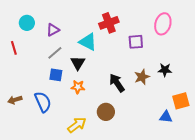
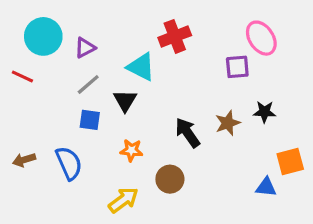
cyan circle: (27, 23) -> (43, 36), size x1.5
pink ellipse: (163, 24) -> (261, 38), turned -50
purple square: (136, 42) -> (237, 67), moved
red line: (14, 48) -> (22, 77), turned -48
orange star: (78, 87) -> (131, 150), moved

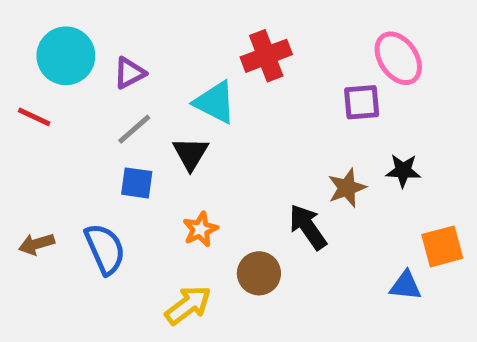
black arrow: (188, 133) -> (308, 227), moved
orange star: (131, 150) -> (200, 229), turned -30

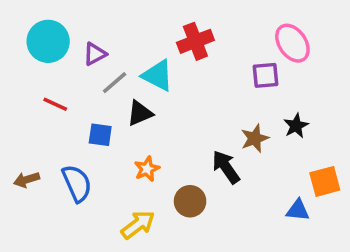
red line: (34, 117) -> (55, 104), moved
gray line: (134, 129) -> (115, 83), moved
black triangle: (191, 154) -> (140, 113), turned 36
black star: (403, 171) -> (296, 126), turned -30

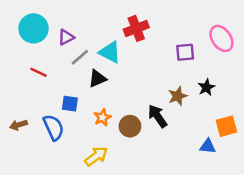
pink ellipse: (292, 43) -> (221, 38), moved
blue square: (100, 135) -> (70, 104), moved
brown circle: (190, 201) -> (130, 126), moved

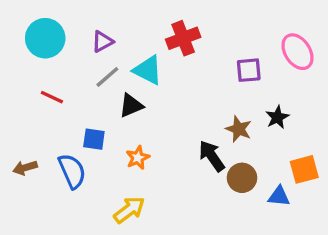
purple triangle: (66, 37) -> (102, 42), moved
brown star: (178, 96) -> (239, 129), turned -30
brown circle: (130, 126) -> (242, 178), moved

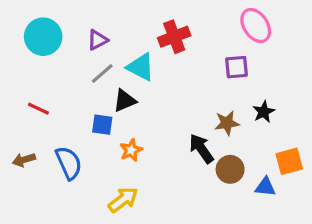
pink ellipse: (298, 52) -> (256, 25), moved
red line: (52, 97) -> (38, 109), moved
brown star: (239, 129) -> (227, 123), turned -30
blue square: (94, 139) -> (102, 125), moved

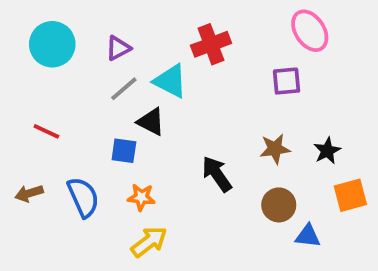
black triangle: (125, 101) -> (151, 122), turned 50
black star: (264, 112) -> (327, 151), moved
black arrow: (201, 149) -> (217, 174), moved
orange star: (131, 150) -> (141, 197), moved, turned 30
blue triangle: (265, 187) -> (308, 236), moved

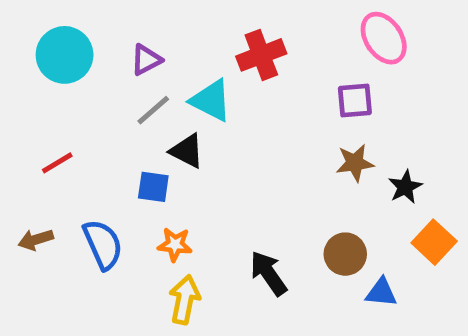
red line: (46, 131) -> (57, 163), turned -56
brown star: (275, 149) -> (355, 163), moved
black arrow: (217, 174) -> (268, 273), moved
orange square: (350, 195) -> (434, 242), turned -32
yellow arrow: (149, 242) -> (184, 300), turned -42

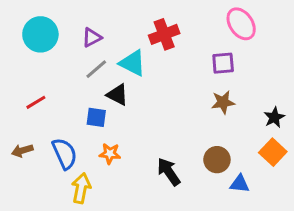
black star: (405, 187) -> (274, 117), moved
yellow arrow: (184, 300) -> (81, 188), moved

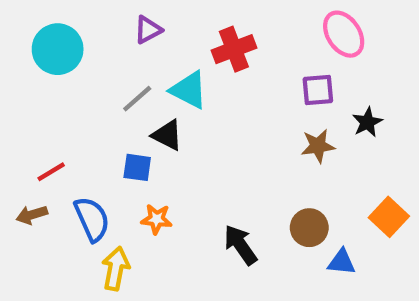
purple triangle: (92, 37) -> (148, 30), moved
red line: (36, 102) -> (51, 172), moved
black star: (274, 117) -> (367, 122), moved

